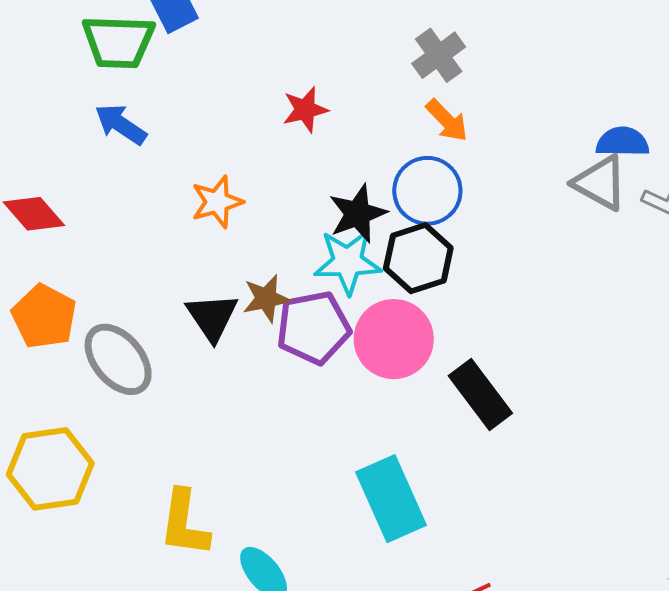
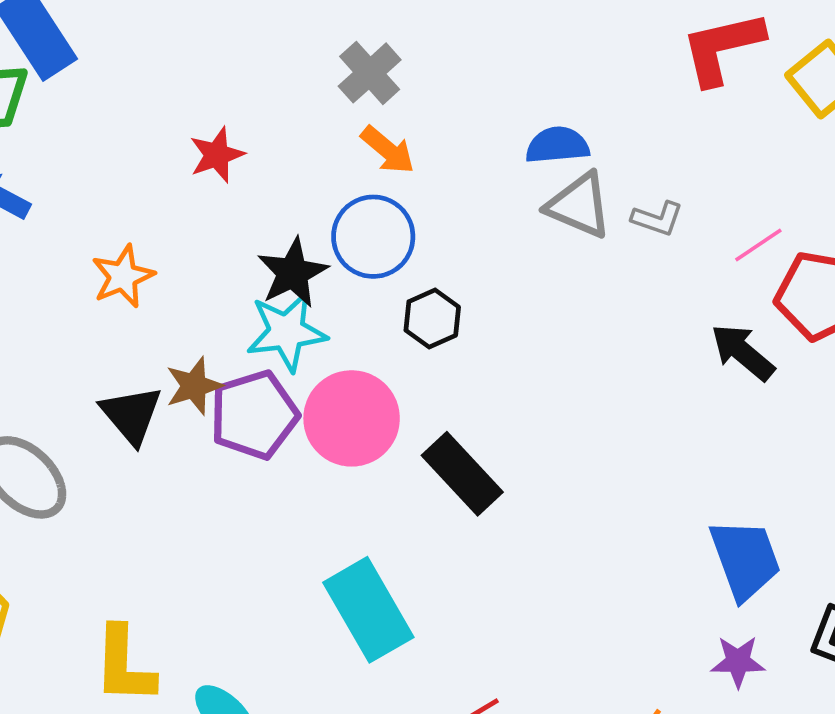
blue semicircle: (623, 142) -> (557, 145), moved
black hexagon: (418, 258) -> (432, 319), moved, size x0.7

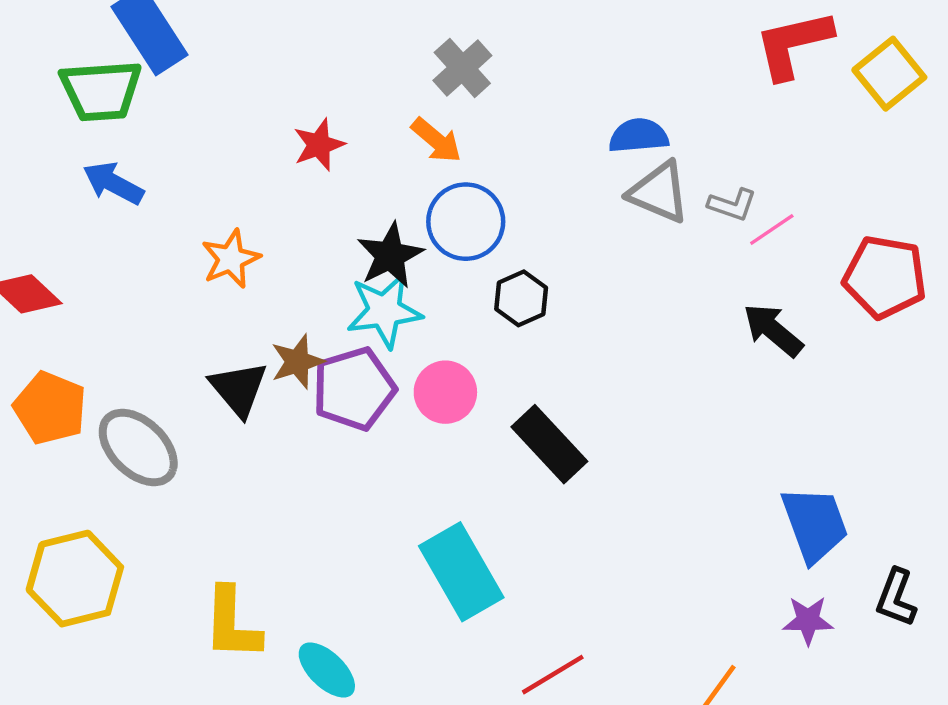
orange arrow: (388, 150) -> (436, 140), moved
pink line: (758, 245) -> (772, 230), moved
black arrow: (743, 352) -> (773, 330), moved
pink circle: (352, 418) -> (445, 392), size x0.7

